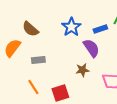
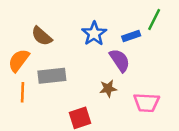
gray rectangle: (38, 60) -> (52, 76), size x1.5
orange line: (33, 87) -> (23, 92), moved, turned 35

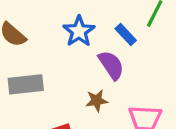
blue rectangle: (131, 36) -> (126, 34), turned 66

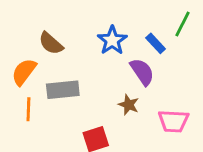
brown star: (97, 101) -> (129, 105), turned 30

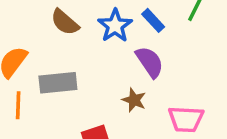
brown semicircle: (51, 43) -> (65, 22), moved
blue rectangle: (156, 43) -> (153, 20), moved

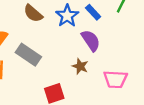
gray rectangle: (58, 83) -> (28, 55), turned 40

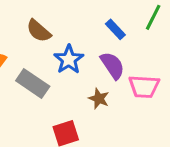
blue star: (67, 16) -> (69, 59), moved
pink trapezoid: (115, 79) -> (144, 87), moved

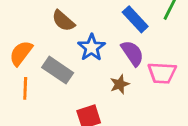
blue rectangle: (115, 29) -> (135, 19), size x1.4
brown star: (99, 99) -> (120, 84), turned 30

